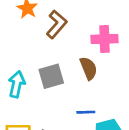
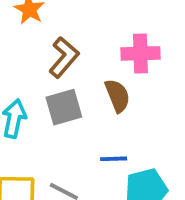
brown L-shape: (57, 24) -> (64, 57), moved

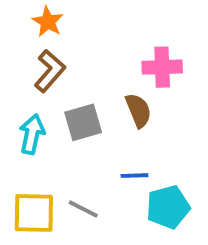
brown L-shape: (64, 57) -> (50, 71), moved

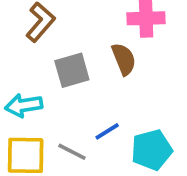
cyan arrow: (32, 134) -> (24, 105), moved, turned -111
blue line: (134, 176) -> (107, 131), moved, turned -30

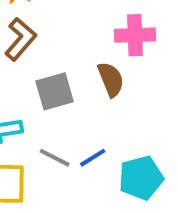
gray line: (72, 152) -> (55, 158), moved

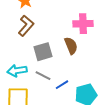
gray line: (55, 158) -> (43, 76), moved

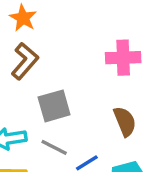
brown semicircle: (71, 46) -> (125, 121), moved

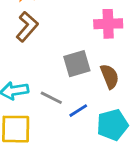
gray square: (54, 106) -> (77, 64), moved

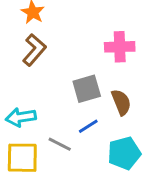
gray line: (51, 98) -> (60, 144), moved
blue line: (78, 111) -> (88, 126), moved

